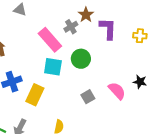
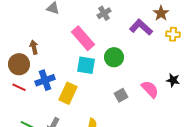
brown star: (86, 15) -> (161, 13), moved
gray cross: (71, 27) -> (104, 13), moved
purple L-shape: (108, 29) -> (141, 27), turned -50

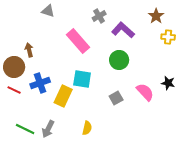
purple L-shape: (141, 27) -> (123, 30), moved
green circle: (114, 57) -> (119, 60), moved
cyan square: (86, 65) -> (82, 79), moved

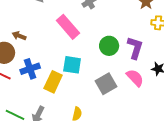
purple L-shape: (123, 30) -> (135, 48), moved, turned 65
brown arrow: (29, 50) -> (19, 36), turned -56
gray square: (116, 98) -> (106, 84), size x1.5

